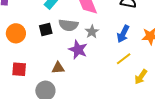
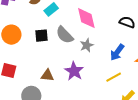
gray semicircle: (68, 25) -> (65, 35), turned 30
purple star: (78, 50) -> (74, 71), moved

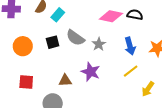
pink diamond: (86, 18) -> (111, 16), moved, turned -55
blue arrow: (117, 52) -> (130, 46), turned -42

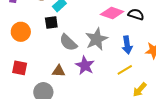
gray semicircle: (75, 38) -> (68, 43), moved
black square: (53, 42) -> (51, 23), moved
gray star: (99, 44) -> (96, 39), size x1.6

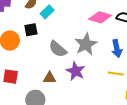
black square: (51, 23) -> (31, 30), moved
yellow line: (125, 70) -> (116, 73), turned 42

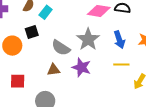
brown triangle: (50, 78) -> (53, 70), moved

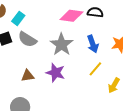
gray semicircle: (61, 48) -> (27, 39), moved
yellow line: (121, 65) -> (95, 69), turned -49

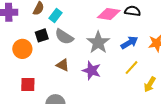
blue arrow: (93, 44) -> (129, 43), turned -102
brown triangle: (28, 76) -> (63, 65), moved, turned 32

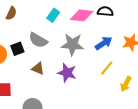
cyan rectangle: (55, 16) -> (53, 15), moved
black square: (42, 35) -> (17, 49), moved
gray star: (98, 42) -> (72, 44), turned -30

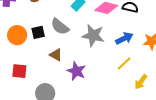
purple star: (67, 73) -> (76, 71), moved

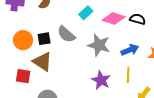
brown triangle: (56, 55) -> (42, 62), moved, size x1.5
yellow line: (124, 63) -> (128, 75), turned -49
purple star: (76, 71) -> (101, 80), moved

